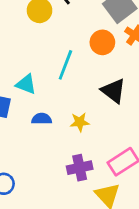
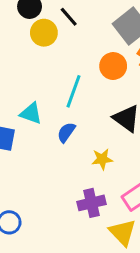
blue semicircle: (42, 119) -> (66, 132), moved, turned -54
yellow star: (80, 122) -> (102, 159), moved

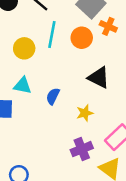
yellow circle: (44, 33) -> (24, 48), moved
cyan line: (73, 91) -> (52, 34), moved

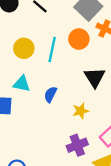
cyan line: (52, 34) -> (52, 50), moved
black triangle: (99, 78) -> (95, 77), turned 30

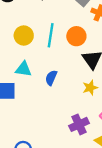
orange circle: (79, 39) -> (76, 36), moved
yellow star: (81, 111) -> (90, 88), moved

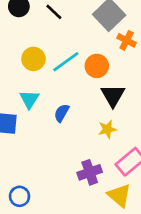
cyan line: (51, 35) -> (66, 62), turned 40
cyan triangle: (23, 69) -> (29, 99), turned 48

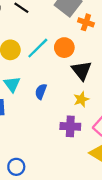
purple cross: (90, 172) -> (70, 126), moved, turned 30

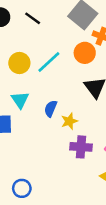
orange circle: (64, 48) -> (85, 53), moved
yellow star: (81, 99) -> (69, 121), moved

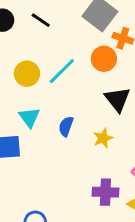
yellow star: (69, 121) -> (103, 138), moved
purple cross: (81, 147) -> (105, 192), moved

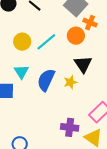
blue semicircle: (66, 126) -> (46, 80), size x1.6
yellow star: (103, 138) -> (70, 82), moved

